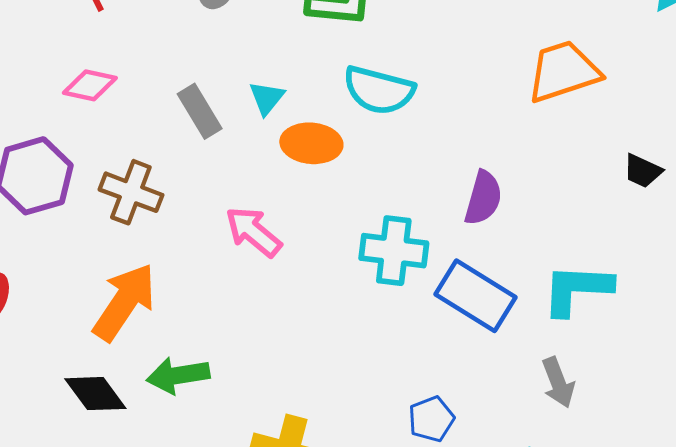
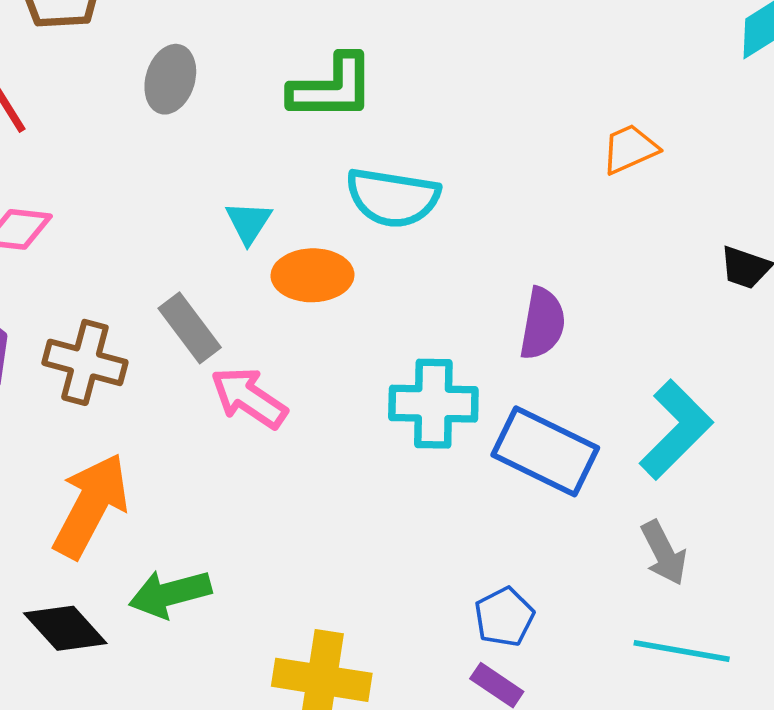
orange trapezoid: (563, 71) -> (630, 149), size x0.6
gray rectangle: (200, 111) -> (190, 328), moved
cyan L-shape: (577, 289) -> (676, 430), turned 138

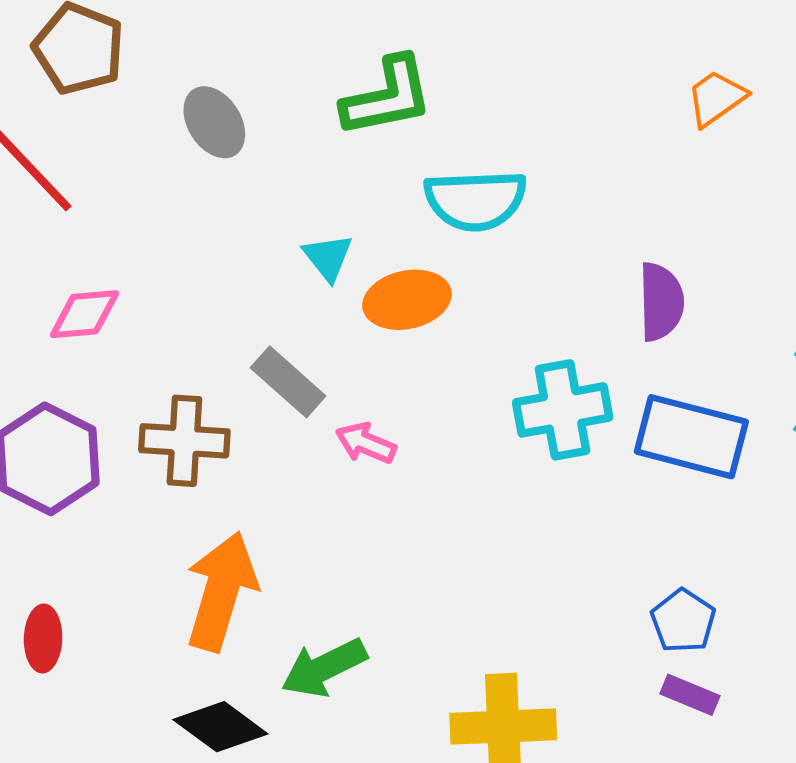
gray ellipse: (170, 79) -> (214, 122), turned -38
pink arrow: (249, 398) -> (366, 443), size x0.7

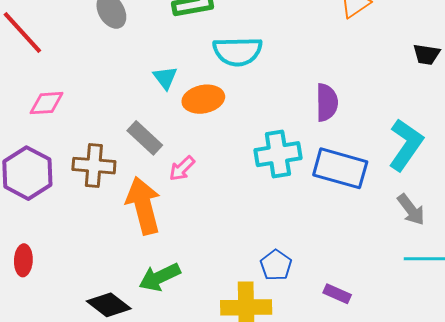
pink arrow: (366, 443) -> (182, 168), turned -68
orange arrow: (221, 591) -> (143, 206), moved, turned -32
blue pentagon: (683, 621) -> (276, 265), moved

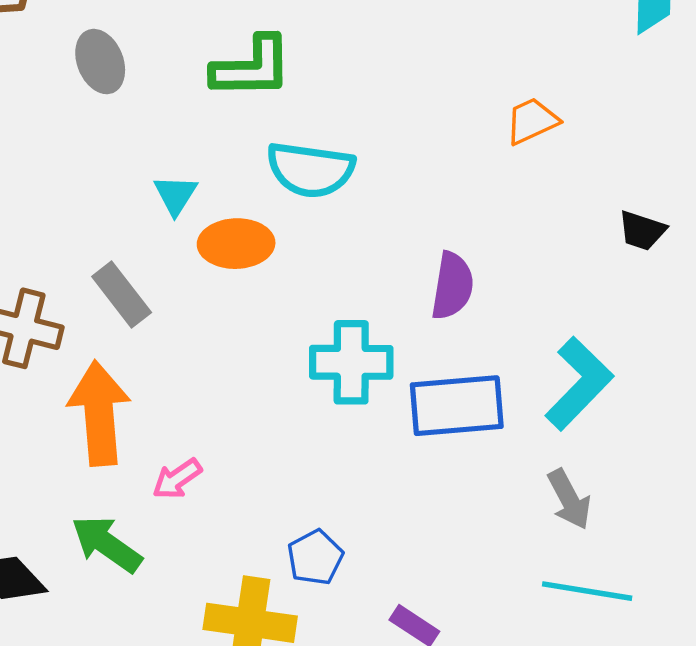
pink arrow: (182, 168) -> (177, 479), moved
blue rectangle: (340, 168) -> (457, 406), turned -30
green arrow: (160, 277) -> (107, 544), turned 51

